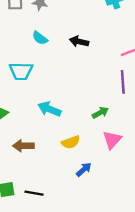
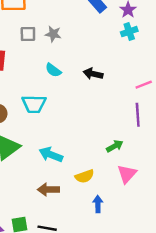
cyan arrow: (49, 109) -> (51, 155), moved
brown arrow: (23, 146) -> (48, 190), moved
blue arrow: (84, 169) -> (98, 204), turned -49

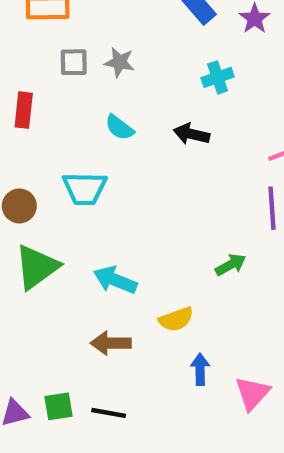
cyan cross: (129, 32) -> (218, 77), moved
pink triangle: (127, 174) -> (252, 393), moved

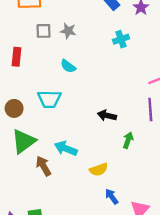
black arrow: (191, 134) -> (107, 115), moved
green arrow: (231, 265) -> (128, 140), turned -42
brown arrow: (111, 343) -> (43, 166), moved, turned 60
blue arrow: (200, 369) -> (112, 197), turned -35

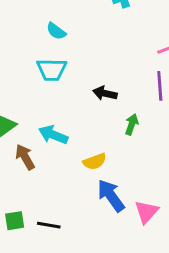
cyan trapezoid: (49, 99) -> (52, 70), moved
blue arrow: (112, 197) -> (111, 196), size x1.6

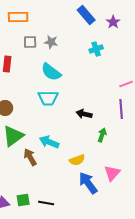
cyan semicircle: (56, 31) -> (51, 72), size x1.5
pink triangle: (146, 212) -> (112, 173), moved

